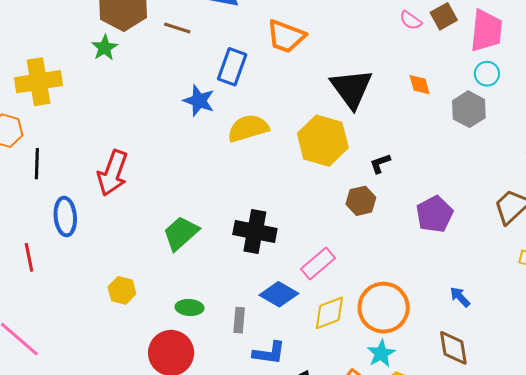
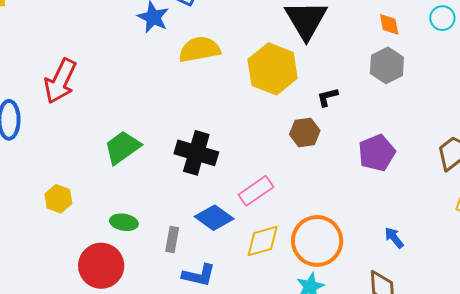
orange diamond: (420, 85) -> (389, 24), moved
gray hexagon: (469, 109) -> (387, 65), moved

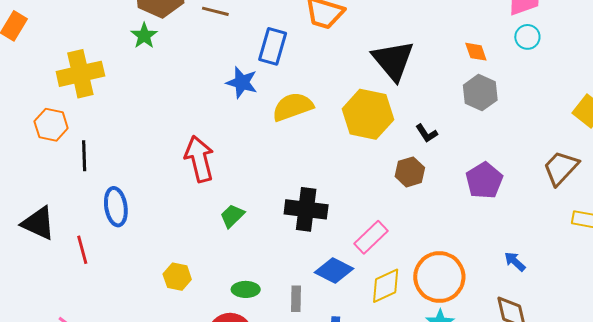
red arrow: (60, 81) -> (199, 159), moved, turned 150
black L-shape: (327, 97) -> (427, 133), turned -100
green trapezoid: (122, 147) -> (232, 216), size x0.7

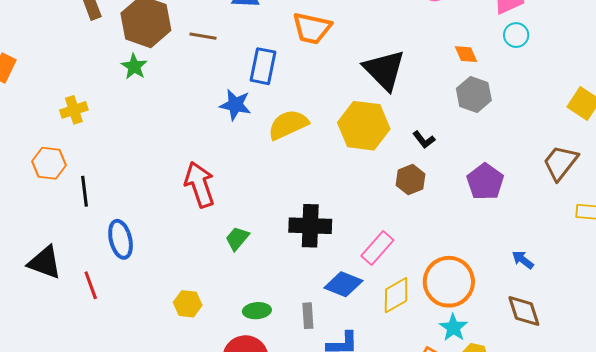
yellow cross: (80, 74) -> (74, 110), size x0.6

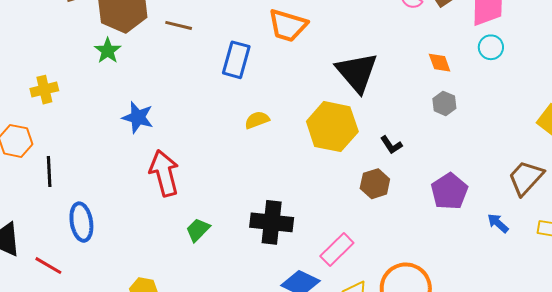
gray hexagon: (474, 94) -> (444, 103), size x0.7
blue star: (235, 105) -> (138, 117), moved
yellow semicircle: (288, 125) -> (257, 120), size x0.6
blue arrow: (523, 260) -> (498, 223), moved
red line: (91, 285) -> (48, 266), turned -44

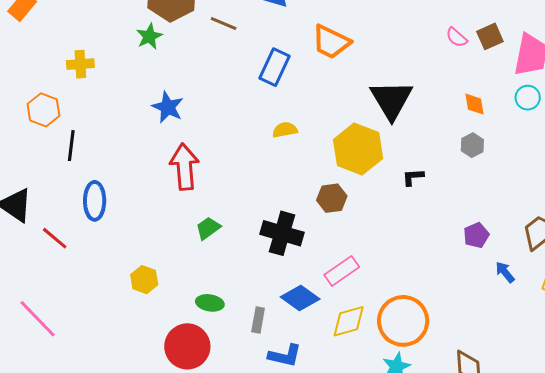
black L-shape: (391, 145) -> (413, 177), turned 110
brown hexagon: (375, 184) -> (332, 198), moved
purple pentagon: (449, 191) -> (476, 235), moved, size x0.7

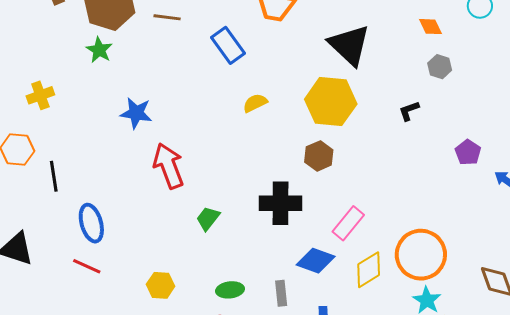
blue rectangle: (275, 67) -> (228, 45), turned -45
black L-shape: (413, 177) -> (409, 111), moved
red line: (55, 238) -> (87, 266), moved

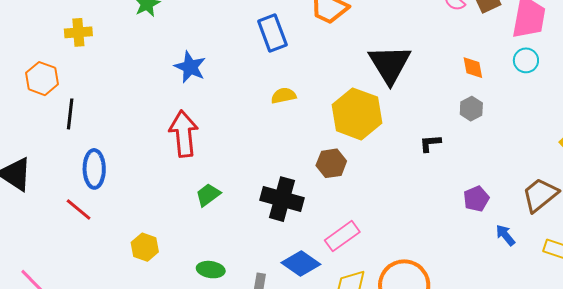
blue star: (136, 113) -> (190, 67), moved

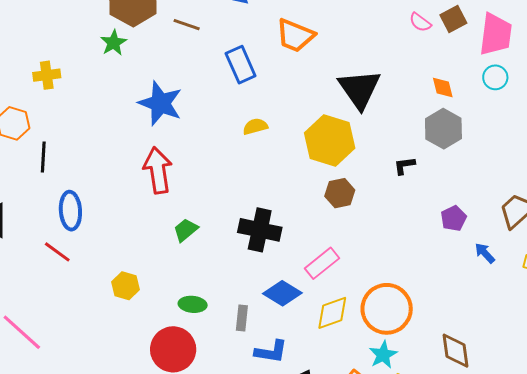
blue star: (190, 67) -> (160, 103), size x1.4
gray hexagon: (471, 109) -> (443, 129), size x1.6
brown hexagon: (331, 163) -> (340, 193), moved

